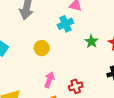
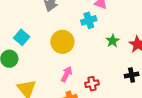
yellow circle: (42, 48) -> (62, 42), size x1.5

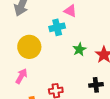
pink arrow: (67, 74) -> (21, 76), moved

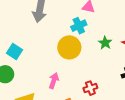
yellow circle: (29, 47) -> (69, 47), moved

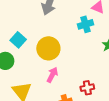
yellow circle: (69, 47) -> (48, 48), moved

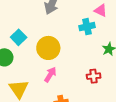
red cross: (87, 88) -> (94, 76), moved

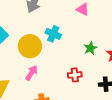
cyan cross: (87, 27) -> (53, 34), moved, turned 35

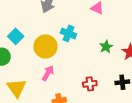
red cross: (75, 75) -> (90, 84), moved

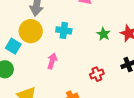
yellow circle: (45, 46) -> (31, 31), moved
pink arrow: (48, 73) -> (52, 61), moved

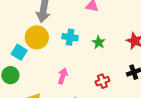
green star: (103, 34) -> (99, 42), moved
pink arrow: (52, 61) -> (63, 76), moved

